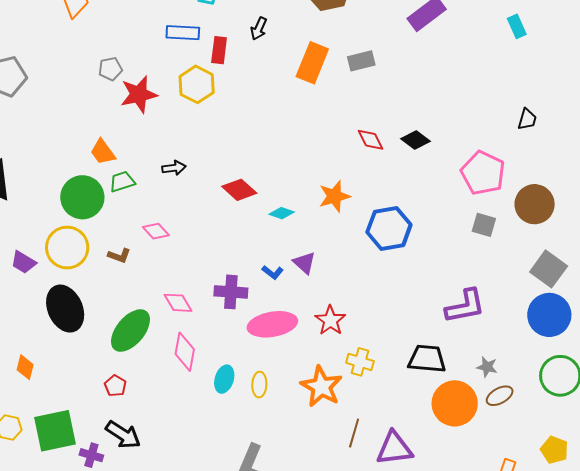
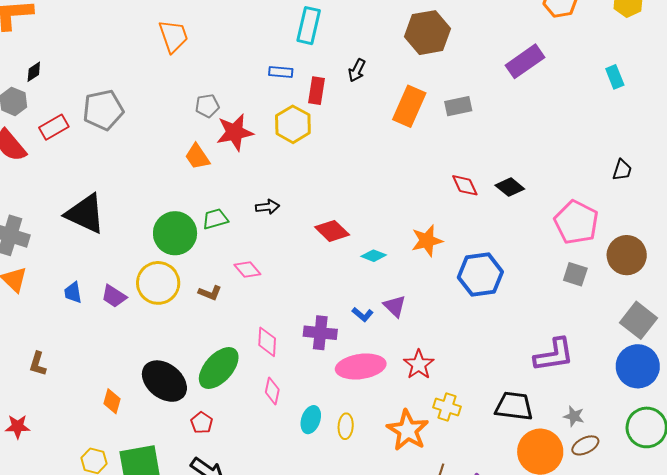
blue rectangle: (183, 33) -> (281, 72), size x0.7
orange trapezoid: (103, 152) -> (197, 157), moved
pink diamond: (178, 303) -> (267, 342), turned 32
black ellipse: (65, 309) -> (164, 381), moved, turned -30
pink diamond: (185, 352) -> (272, 391), size x0.7

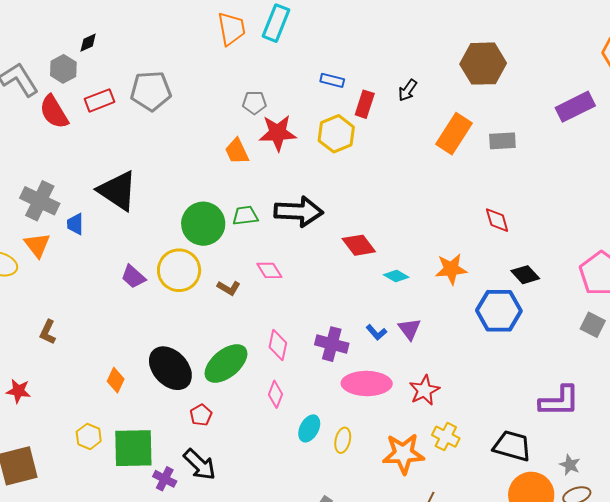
cyan rectangle: (309, 26) -> (276, 23), moved
black diamond: (510, 187) -> (525, 275), moved
black arrow: (267, 207) -> (299, 212), size x2.0
blue trapezoid: (73, 292) -> (75, 224), moved
orange star: (408, 430) -> (403, 454), turned 30

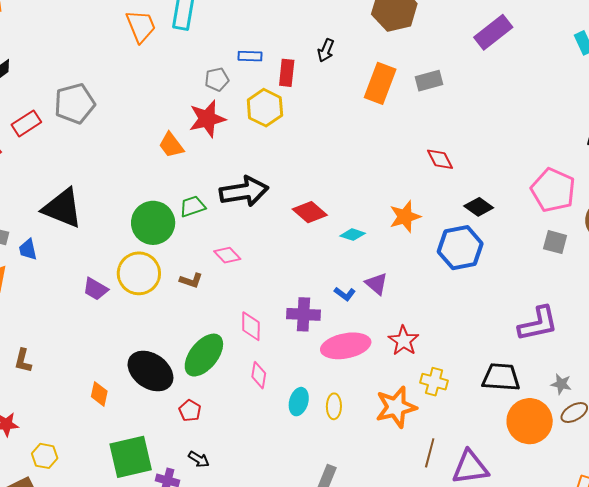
gray pentagon: (254, 103) -> (217, 79), moved
yellow hexagon: (89, 436) -> (45, 456), moved
black arrow: (200, 464) -> (199, 459), size x0.6

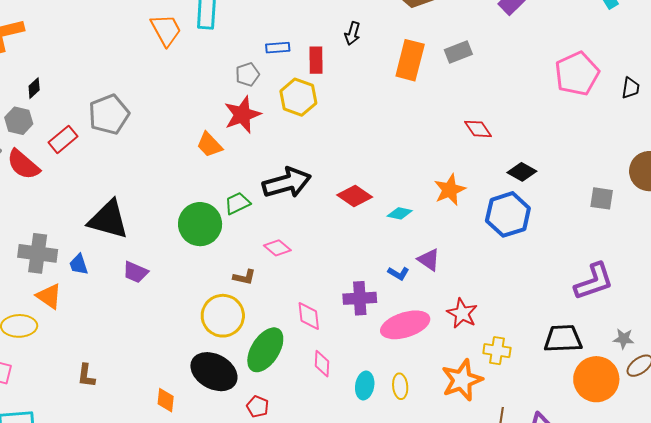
pink pentagon: (553, 190) -> (577, 74), moved, turned 30
yellow circle: (139, 273) -> (223, 316), moved
purple trapezoid: (95, 289) -> (135, 272), moved

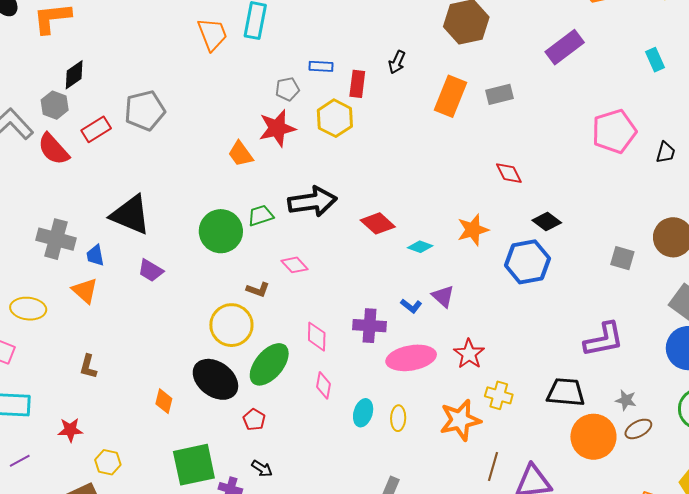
black diamond: (34, 88) -> (74, 75), size x1.4
orange triangle: (49, 296) -> (85, 291), moved

